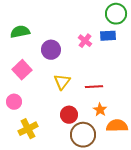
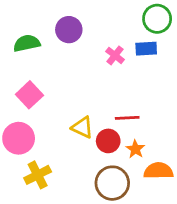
purple circle: (51, 50) -> (69, 30), moved
yellow triangle: (62, 82) -> (82, 127), moved, turned -42
pink circle: (14, 102) -> (19, 138), size x1.5
red circle: (69, 115) -> (108, 141), moved

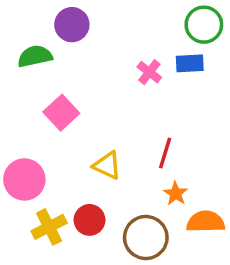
purple circle: (69, 30) -> (72, 25), moved
pink square: (29, 95) -> (61, 113), moved
red line: (127, 118) -> (165, 153), turned -70
red circle: (108, 141) -> (89, 220), moved

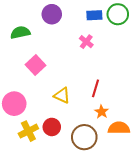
purple circle: (72, 25) -> (52, 14), moved
blue rectangle: (190, 63) -> (94, 15), moved

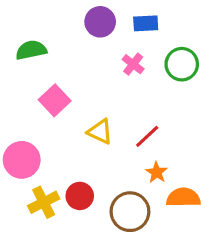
purple circle: (52, 14) -> (100, 22), moved
green circle: (118, 14) -> (182, 64), moved
red line: (95, 88) -> (147, 136), turned 30
yellow triangle: (62, 95) -> (100, 132), moved

